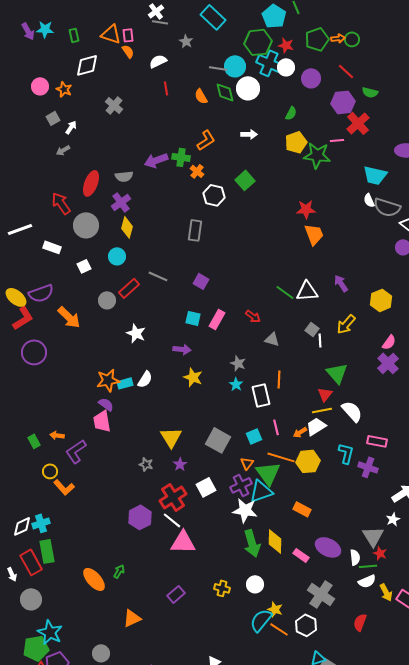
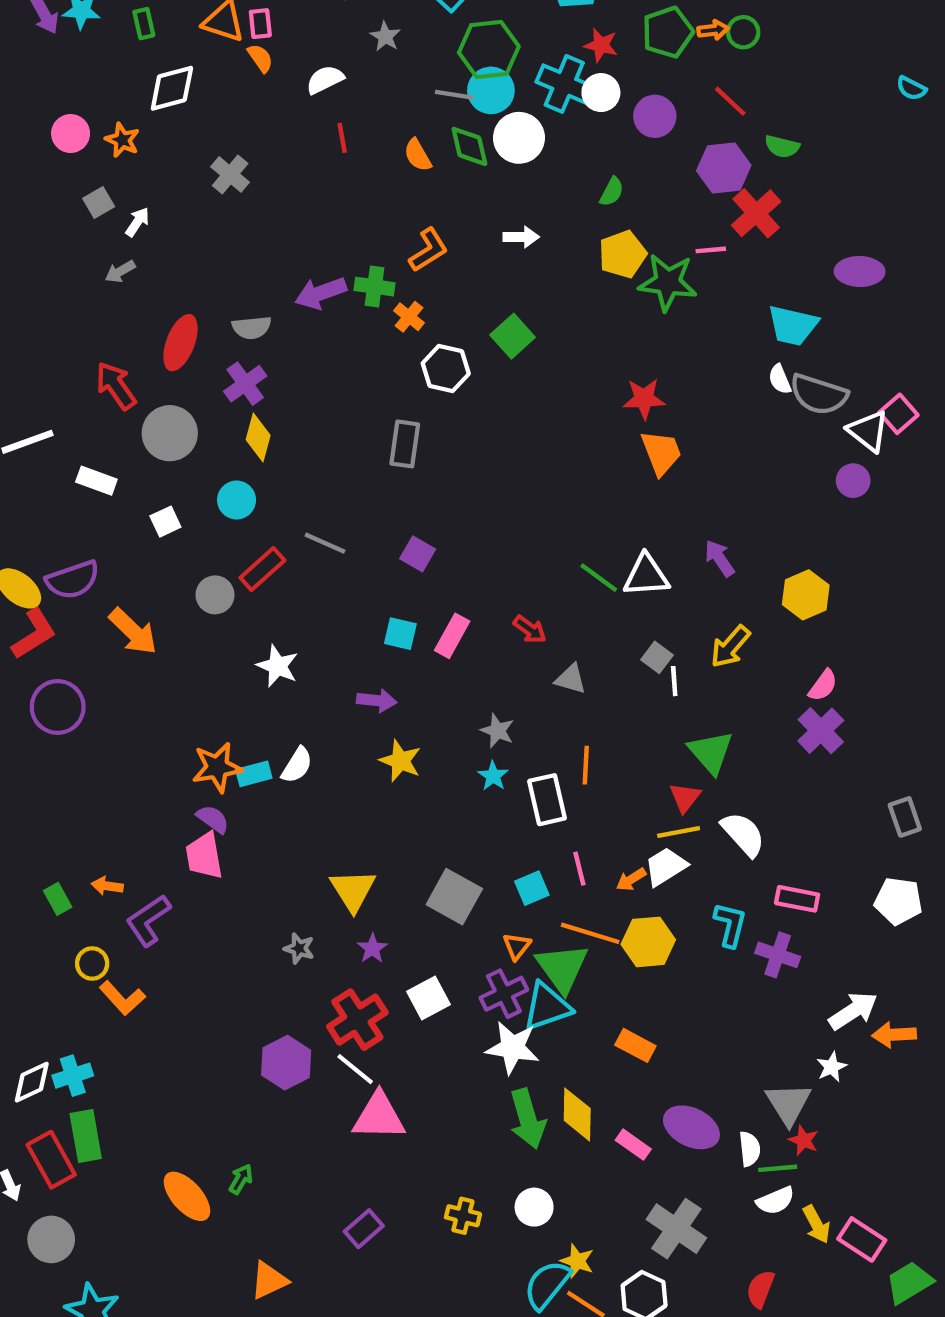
green hexagon: (258, 42) -> (489, 49), moved

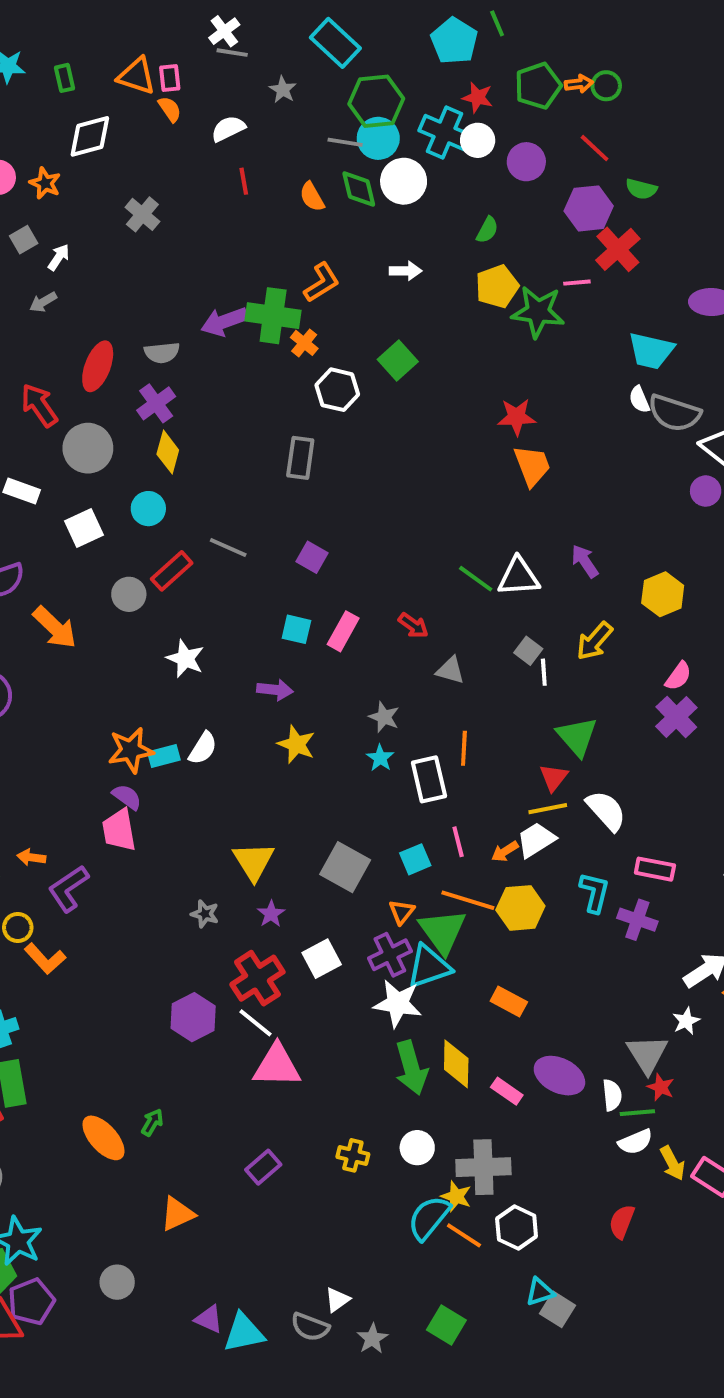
green cross: (375, 287) -> (273, 316), size x1.5
white square: (165, 522) -> (84, 528), size x1.4
gray cross: (676, 1229) -> (483, 1167), moved, turned -36

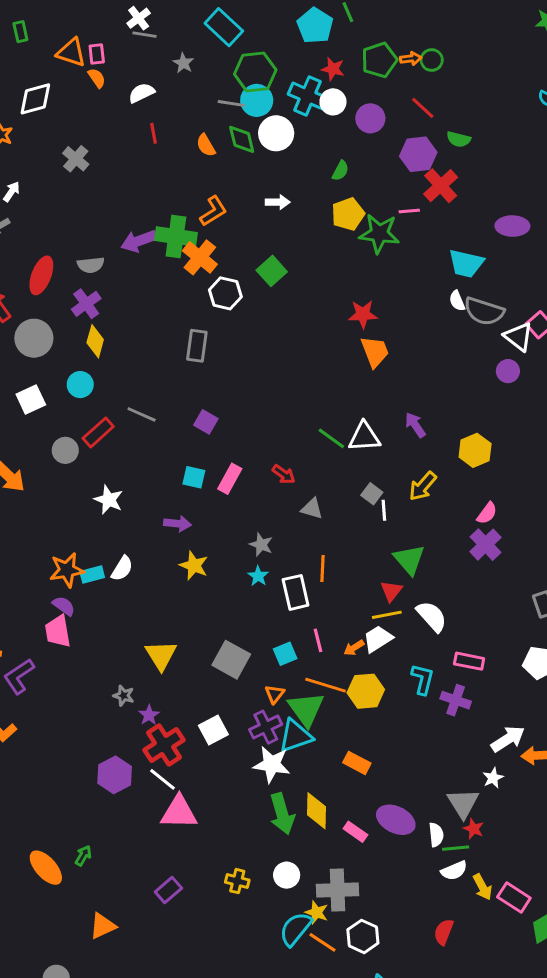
green rectangle: (65, 78) -> (20, 32), moved
orange cross: (304, 343) -> (200, 257), size x1.6
purple star: (271, 914) -> (149, 715), moved

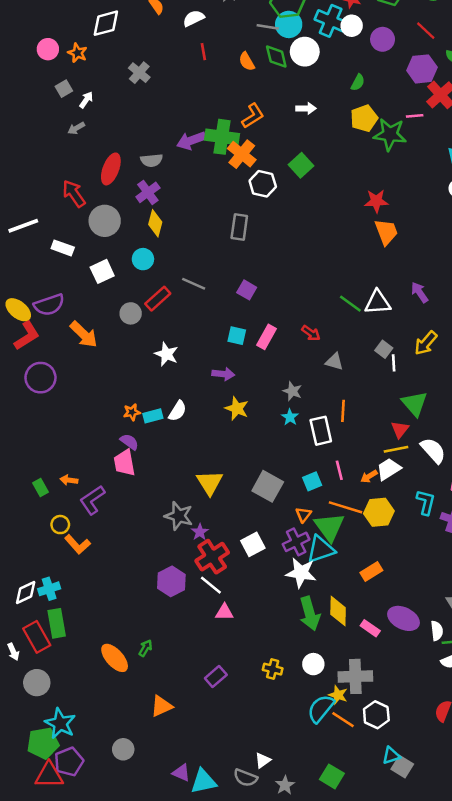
orange star: (67, 570) -> (132, 412), size x0.6
gray star: (124, 696) -> (179, 516), size x1.6
orange rectangle: (357, 763) -> (371, 571), turned -60
pink triangle: (179, 812) -> (224, 612), size x0.6

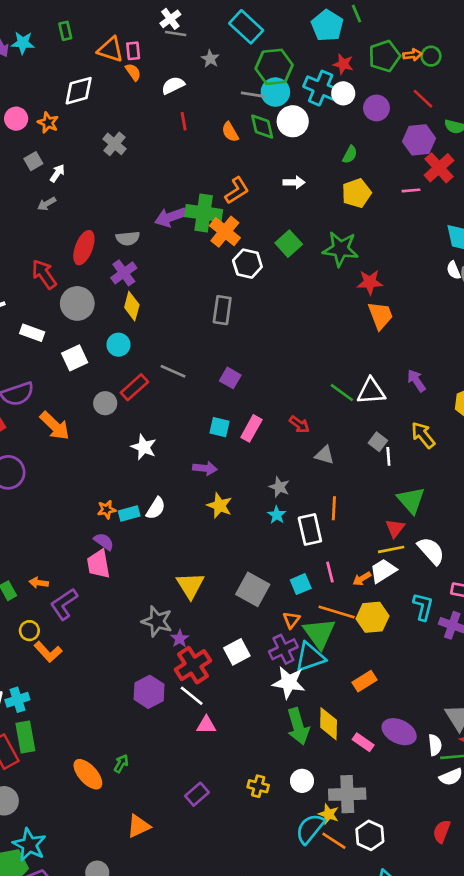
green star: (390, 134) -> (341, 249), moved
yellow arrow: (426, 343) -> (423, 435), turned 100

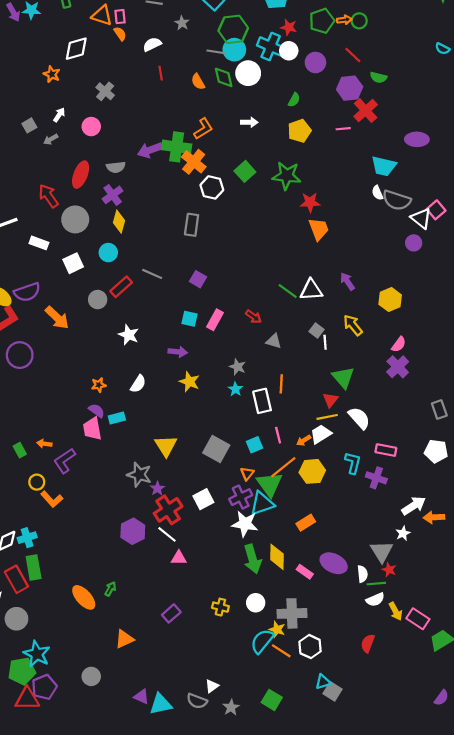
pink circle: (16, 119) -> (91, 127), moved
gray square: (33, 161) -> (29, 125), moved
cyan rectangle: (129, 514) -> (117, 418), moved
orange line: (337, 612) -> (283, 467), turned -56

